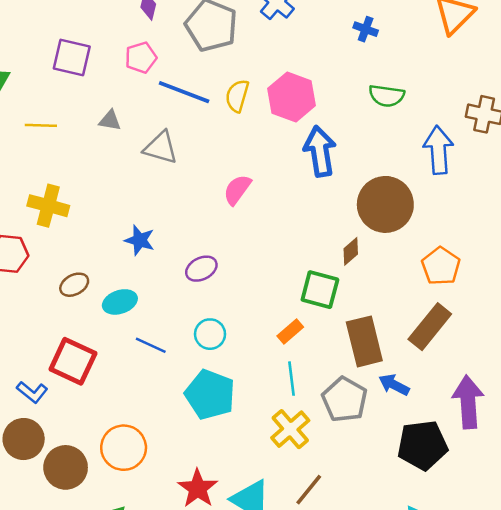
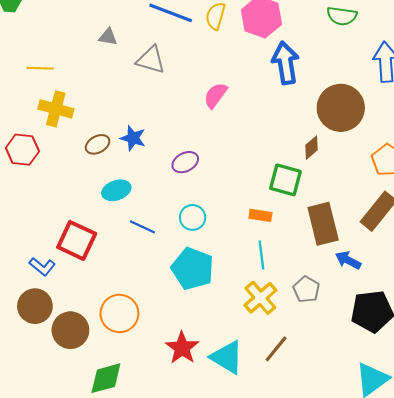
yellow line: (41, 125) -> (40, 68), moved
brown ellipse: (74, 285) -> (98, 144), moved
orange rectangle: (290, 332) -> (260, 215), turned 50
gray pentagon: (345, 400) -> (306, 289), moved, size x0.7

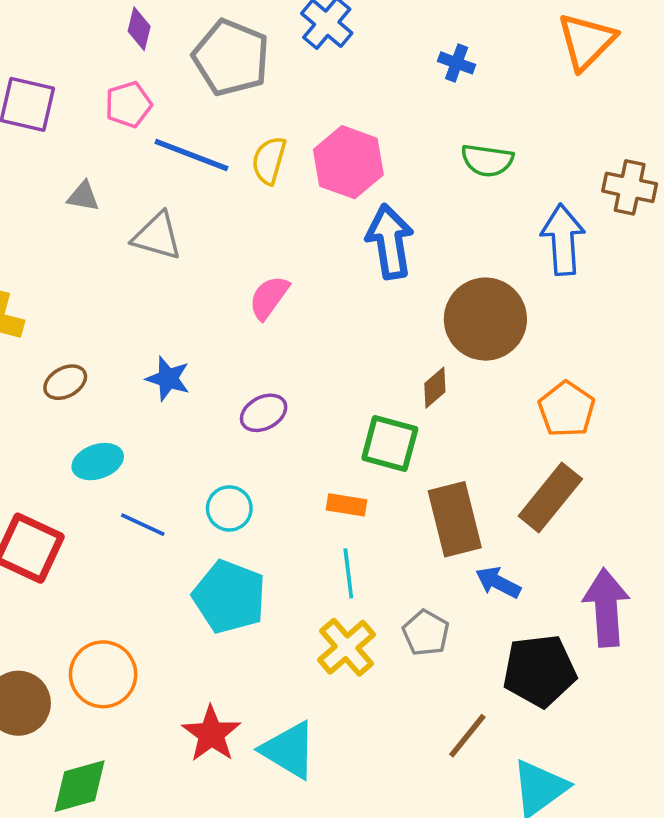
blue star: (133, 138) -> (168, 379), moved
purple ellipse: (185, 162) -> (264, 413), moved
brown line: (276, 349) -> (467, 736), moved

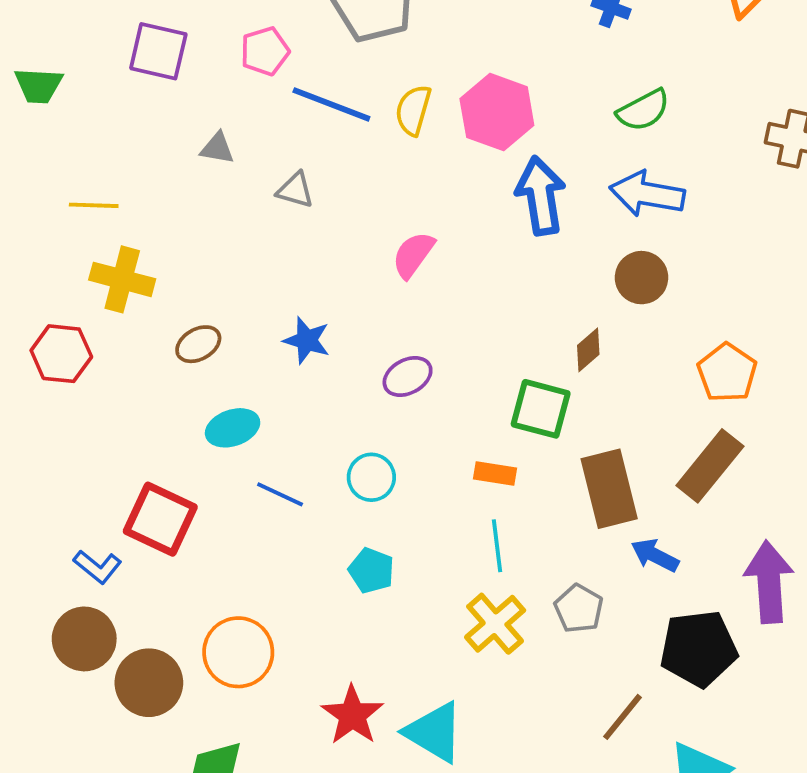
green semicircle: (487, 160) -> (643, 110), turned -36
gray triangle: (157, 236) -> (295, 190), size x0.7
blue arrow: (563, 240) -> (647, 194), moved, turned -76
brown circle: (485, 319) -> (641, 278), size x0.6
cyan pentagon: (229, 597) -> (371, 570), size x0.6

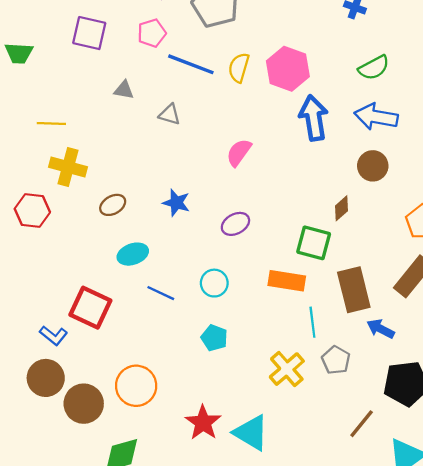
orange rectangle: (495, 473) -> (287, 281), size x1.5
cyan line: (497, 546) -> (312, 322), moved

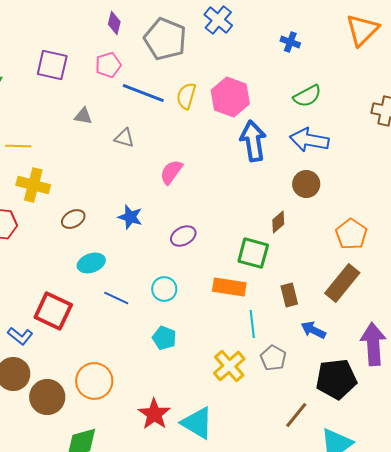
pink semicircle: (239, 152) -> (171, 172), moved
brown rectangle: (354, 290) -> (289, 295), size x0.6

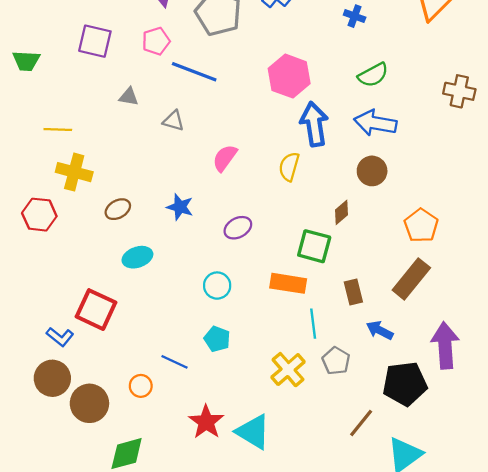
yellow semicircle: (186, 96) -> (289, 167), moved
blue line: (116, 298) -> (175, 362), moved
orange circle: (94, 381) -> (141, 386), size x0.6

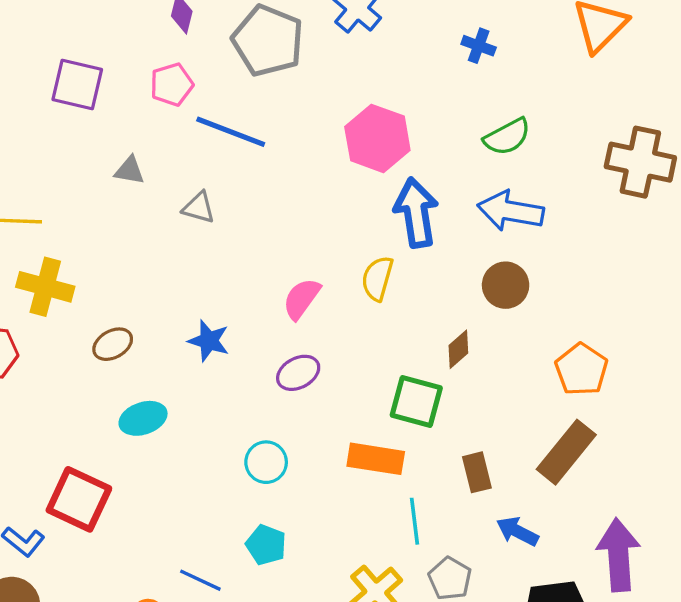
brown cross: (459, 91) -> (640, 162), size x1.4
pink semicircle: (225, 158) -> (302, 299), moved

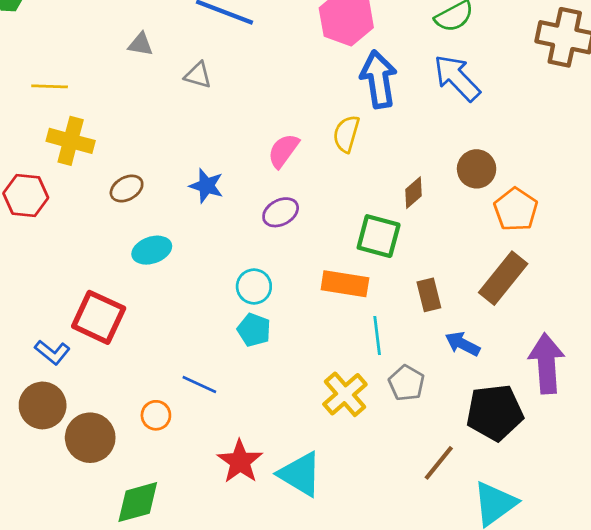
blue arrow: (511, 211) -> (457, 78), turned 36
brown circle: (506, 285) -> (477, 169), moved
cyan pentagon: (266, 545) -> (254, 330), moved

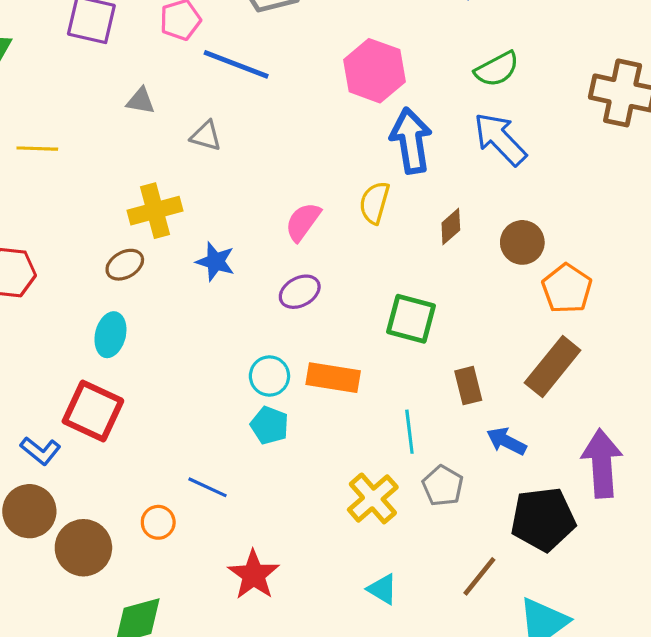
yellow cross: (71, 141) -> (155, 211), moved, turned -30
brown diamond: (414, 193) -> (451, 227), moved
cyan ellipse: (152, 250) -> (110, 335), moved, turned -57
orange rectangle: (345, 284) -> (333, 378), moved
cyan triangle: (300, 474) -> (382, 589), moved, size x0.6

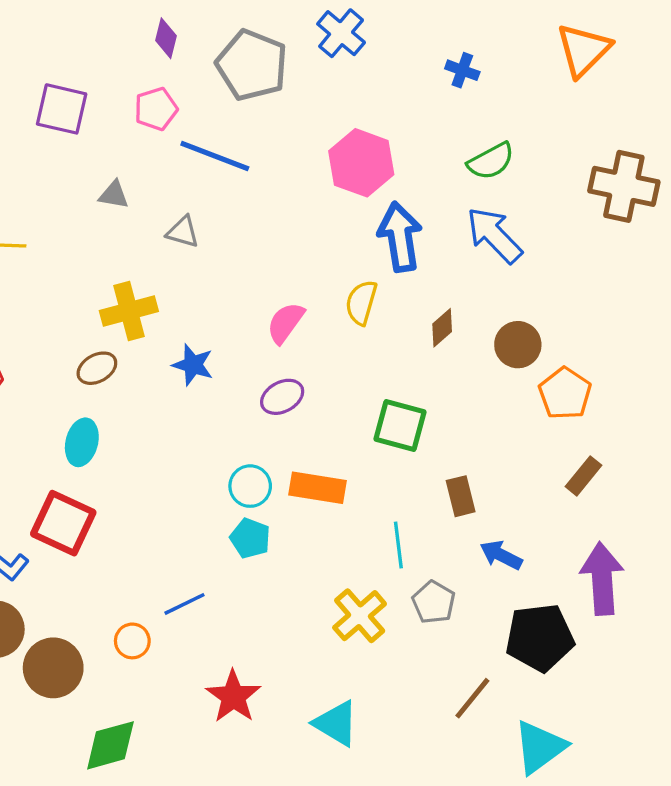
brown rectangle: (553, 366) -> (584, 476), moved, size x0.6
blue line: (207, 487) -> (184, 604), turned -51
cyan triangle: (382, 589) -> (336, 723), moved, size x1.4

